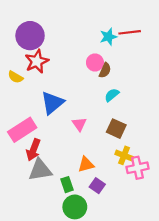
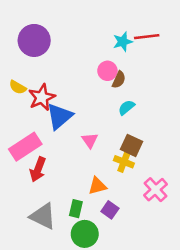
red star: (37, 61) -> (42, 97), moved
yellow cross: (124, 155) -> (124, 162), moved
pink cross: (138, 168) -> (156, 190), turned -30
gray triangle: (40, 170) -> (43, 216), moved, turned 35
green rectangle: (67, 185) -> (76, 209), turned 32

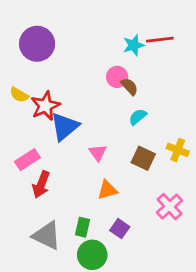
brown semicircle: (119, 80) -> (129, 87), turned -66
pink rectangle: (25, 147) -> (27, 160), size x0.7
yellow cross: (124, 162) -> (178, 150), moved
orange triangle: (97, 186) -> (107, 190), moved

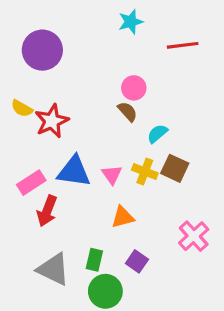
cyan star: (134, 45) -> (131, 22), moved
brown semicircle: (129, 87) -> (127, 112), moved
blue triangle: (65, 127) -> (74, 171), moved, turned 48
yellow cross: (178, 150) -> (145, 171), moved
brown square: (143, 158) -> (175, 168), moved

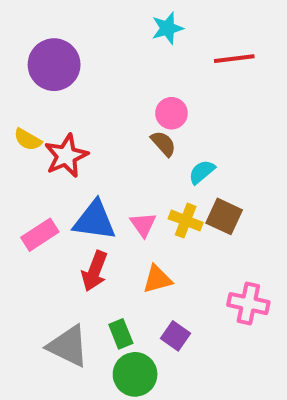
red arrow: (47, 211) -> (95, 271), moved
pink cross: (194, 236) -> (248, 304), turned -36
green rectangle: (94, 260) -> (121, 334), turned -35

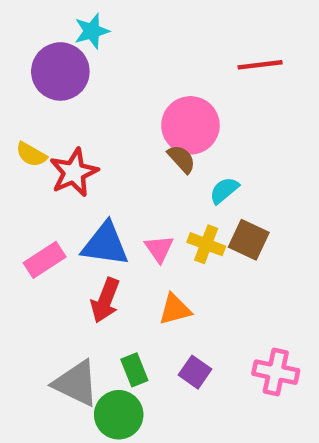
cyan star: (167, 28) -> (92, 31), moved
pink circle: (171, 113) -> (190, 125), size x1.6
pink cross: (248, 304) -> (276, 372), moved
green circle: (135, 374) -> (119, 415), moved

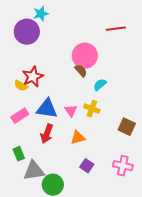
yellow semicircle: (31, 154) -> (21, 86), moved
brown square: (249, 240) -> (127, 127), moved
green rectangle: (134, 370) -> (19, 154), moved
gray triangle: (76, 383) -> (34, 171), turned -35

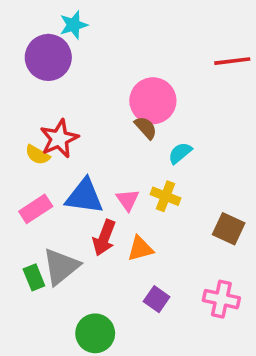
red line: (116, 29) -> (232, 61), moved
red arrow: (47, 134) -> (104, 238), moved
gray triangle: (34, 171) -> (61, 267), moved, turned -30

